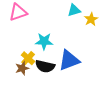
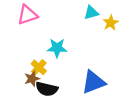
blue triangle: (69, 60) -> (93, 82), moved
black semicircle: (45, 66) -> (47, 89), moved

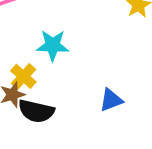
blue triangle: (93, 82) -> (111, 100), size x0.6

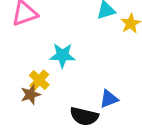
black semicircle: (36, 111) -> (84, 116), moved

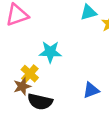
black semicircle: (84, 116) -> (40, 102), moved

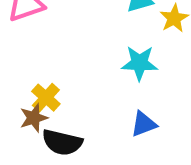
cyan star: (50, 52) -> (140, 63), moved

